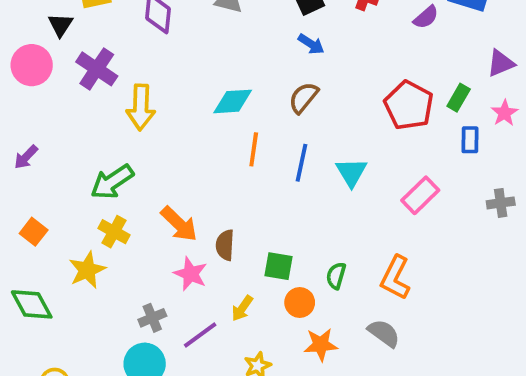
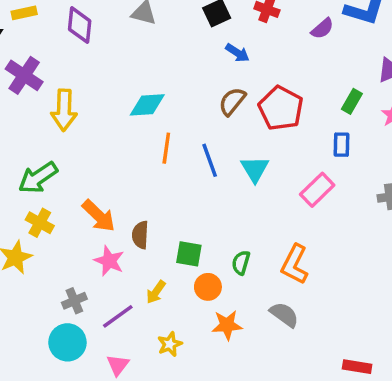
blue arrow: (311, 44) -> (237, 53), moved
brown semicircle: (303, 98) -> (232, 101), moved
red pentagon: (409, 105) -> (281, 108), moved
blue rectangle: (470, 140) -> (341, 145), moved
blue line: (302, 163) -> (210, 160), turned -32

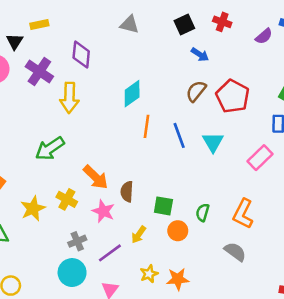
purple diamond: (80, 25) -> (81, 55), moved
cyan diamond: (147, 105) -> (132, 94), turned -32
yellow cross: (40, 223) -> (67, 199), moved
orange star: (227, 325) -> (178, 279), moved

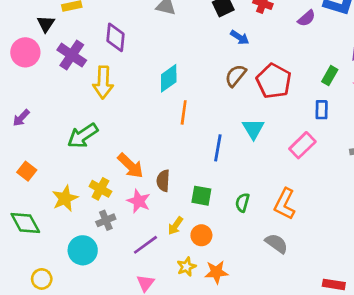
blue line: (179, 135) -> (218, 148), moved, turned 30
orange circle: (178, 231) -> (201, 235), moved
gray cross: (77, 241) -> (106, 220), moved
cyan circle: (72, 273) -> (83, 250), moved

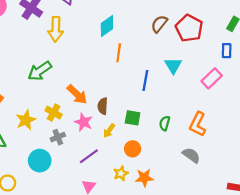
yellow arrow: (175, 226) -> (109, 131), moved

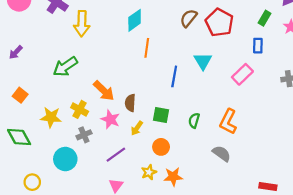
yellow star: (26, 120) -> (51, 117), turned 30

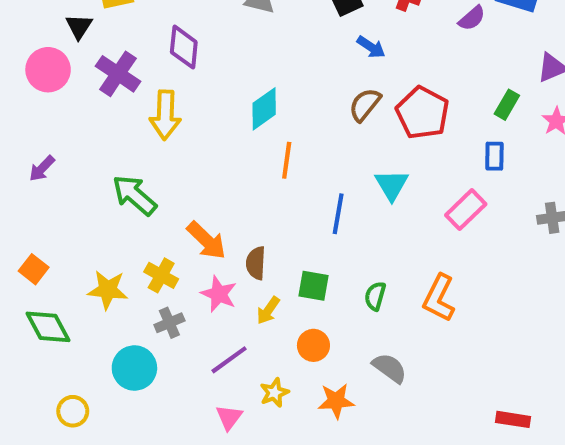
green arrow: (65, 67) -> (134, 195), turned 75
orange square: (20, 95) -> (34, 269), moved
gray semicircle: (222, 154) -> (390, 368), moved
yellow star: (149, 172) -> (274, 393), moved

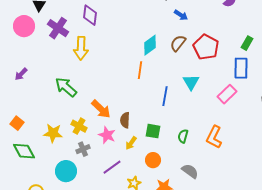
cyan diamond: (264, 109) -> (150, 45), moved
blue rectangle: (494, 156) -> (241, 68), size x1.5

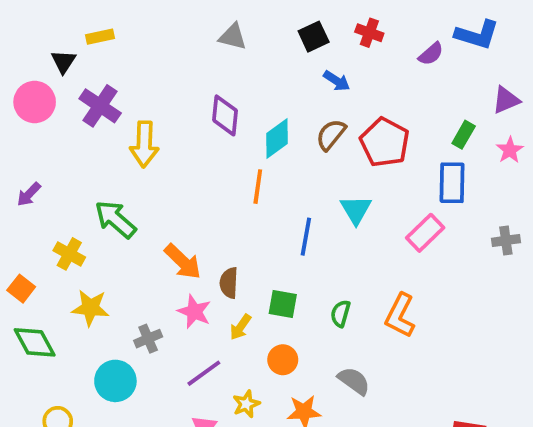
purple diamond: (90, 15) -> (225, 115), moved
yellow cross: (79, 126) -> (69, 254), moved

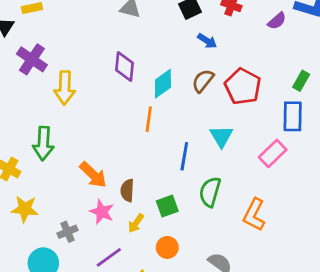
green arrow: (115, 219) -> (43, 143), turned -128
green square: (283, 304) -> (167, 206), turned -30
green semicircle: (340, 314) -> (210, 192), moved, size x1.5

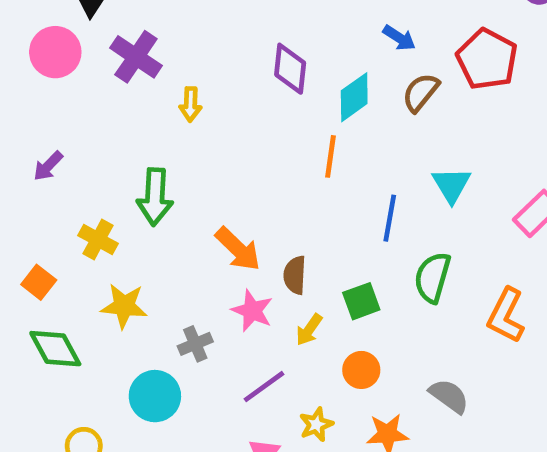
blue arrow: (207, 41) -> (399, 38), moved
red pentagon: (243, 86) -> (487, 59), moved
yellow arrow: (65, 88) -> (190, 104), size x0.6

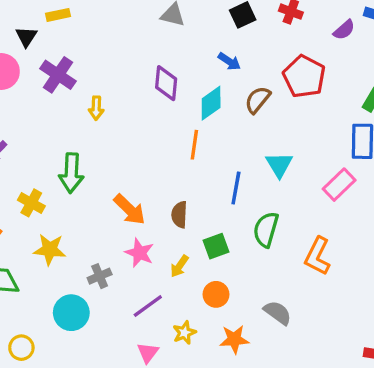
blue arrow: (399, 38) -> (229, 61), moved
brown semicircle: (295, 275) -> (179, 215), moved

